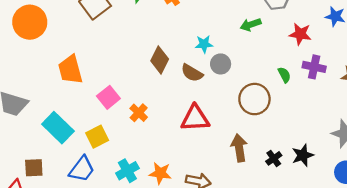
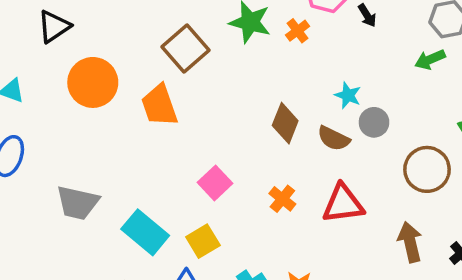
green arrow: (251, 25) -> (430, 60), moved
cyan star: (204, 44) -> (348, 95), turned 30
orange trapezoid: (70, 70) -> (159, 105), moved
orange cross: (139, 113) -> (282, 199), moved

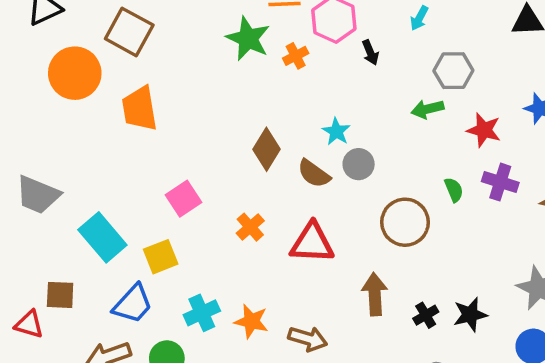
brown square: (185, 49) -> (129, 32), moved, turned -30

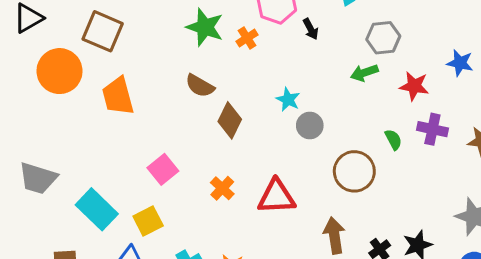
brown semicircle: (314, 174) -> (200, 86), moved

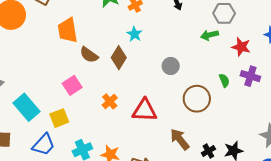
brown semicircle: (200, 86) -> (89, 55), moved
orange trapezoid: (118, 96) -> (68, 30), moved
cyan star: (288, 99) -> (134, 34), moved
brown arrow: (334, 236) -> (180, 139), turned -35

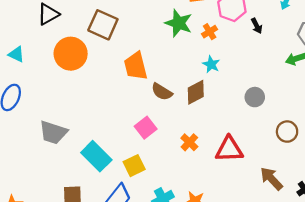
brown diamond: (119, 58) -> (196, 92), turned 35
brown circle: (197, 99) -> (287, 132), size x0.7

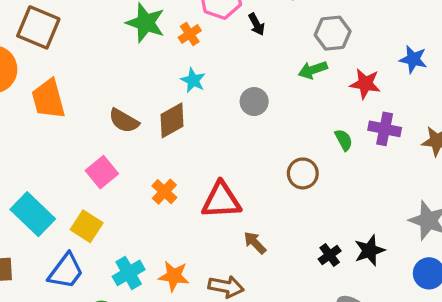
orange trapezoid: (136, 66) -> (48, 99), moved
gray circle: (255, 97) -> (254, 102), moved
yellow square: (134, 166) -> (87, 226), turned -30
brown arrow: (271, 179) -> (255, 243), moved, size x0.7

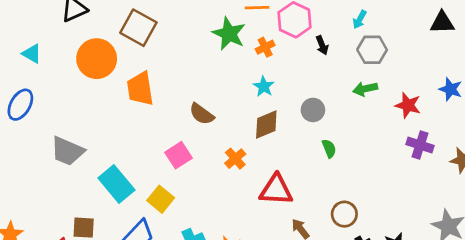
gray hexagon: (333, 33) -> (372, 50), moved
brown diamond: (172, 120) -> (266, 124), moved
green semicircle: (344, 140) -> (329, 148), moved
brown circle: (303, 173) -> (344, 214), moved
orange cross: (164, 192) -> (235, 159), moved

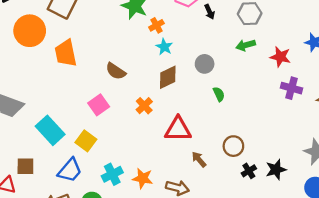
orange cross: (265, 47) -> (156, 25), moved

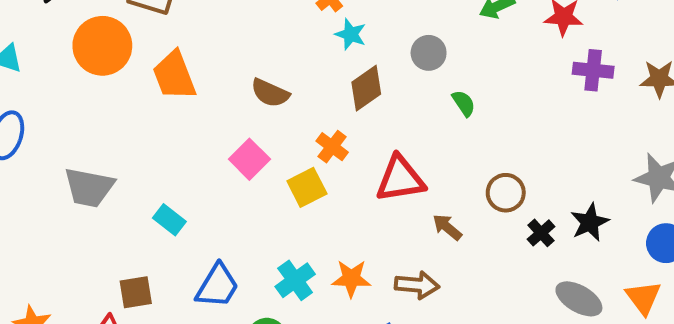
cyan rectangle: (50, 130) -> (169, 220), size x0.6
yellow square: (86, 141) -> (307, 187), moved, turned 36

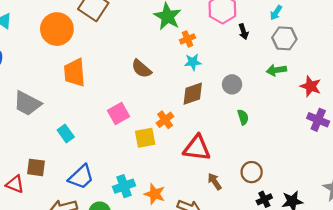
cyan star: (351, 34) -> (193, 62), turned 30
orange trapezoid: (174, 76) -> (75, 73), moved
brown semicircle: (270, 93) -> (141, 69), moved

